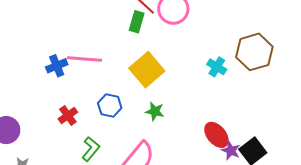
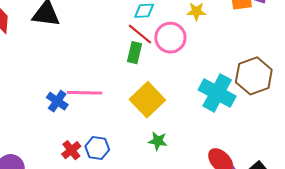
blue cross: (57, 66) -> (57, 101), turned -30
cyan cross: (217, 67) -> (217, 93), size x1.8
blue hexagon: (110, 105) -> (97, 148), moved

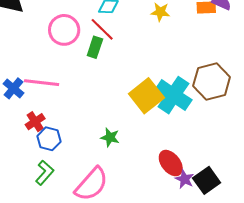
pink circle: (170, 38) -> (64, 30), moved
yellow square: (147, 100) -> (146, 96), moved
red cross: (71, 150) -> (35, 122), moved

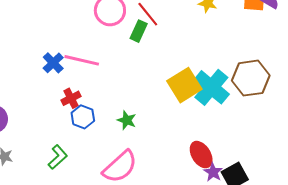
green star: (110, 137) -> (127, 120), moved
green L-shape: (45, 173) -> (58, 157), moved

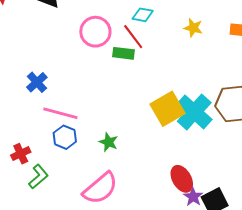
green rectangle: (139, 31) -> (123, 53), turned 70
pink line: (82, 60) -> (60, 113), moved
red cross: (71, 98) -> (21, 154), moved

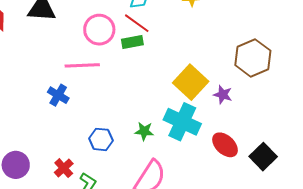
cyan cross: (194, 112) -> (182, 122), moved
pink line: (60, 113) -> (82, 65), moved
purple star: (193, 197) -> (223, 95), moved

